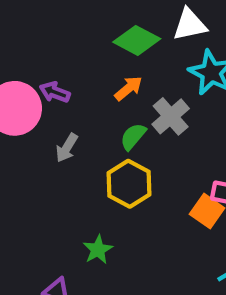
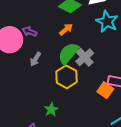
gray cross: (171, 116) -> (85, 57), moved
green semicircle: (133, 136) -> (68, 53), size x1.6

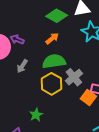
green semicircle: (68, 53) -> (54, 61), turned 40
gray cross: (85, 57) -> (74, 77), moved

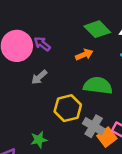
green semicircle: (54, 61) -> (98, 86), moved
gray cross: (74, 77) -> (94, 126), moved, turned -36

